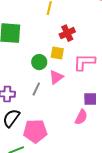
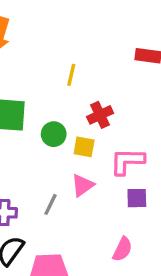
green circle: (39, 62) -> (54, 134), moved
purple square: (90, 99) -> (137, 198), moved

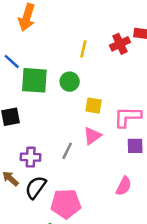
red cross: (100, 115) -> (120, 44), moved
green circle: (54, 134) -> (70, 82), moved

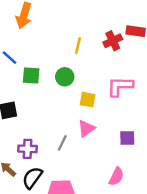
green square: (34, 80) -> (31, 76), size x0.7
pink L-shape: (127, 117) -> (120, 86), moved

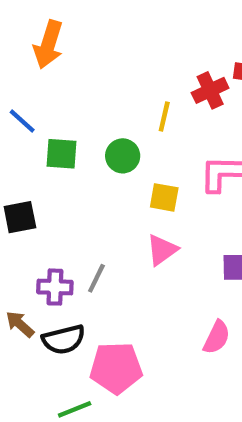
yellow line: (78, 46) -> (164, 117), moved
gray line: (62, 143) -> (96, 278), moved
black semicircle: (32, 178) -> (64, 339), turned -140

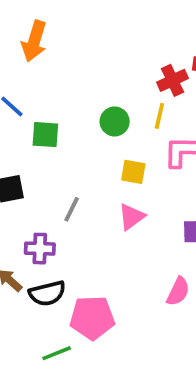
yellow line: (164, 117) -> (159, 116), moved
green circle: (123, 156) -> (115, 121), moved
gray line: (96, 278) -> (72, 209), moved

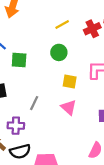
yellow line: (159, 116) -> (62, 24), moved, turned 48
pink triangle: (131, 217) -> (69, 107), turned -42

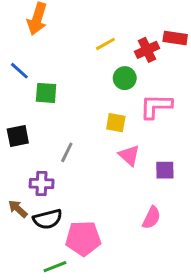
green circle: (59, 52) -> (125, 78), moved
pink triangle: (69, 107) -> (129, 155), moved

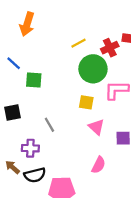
green circle: (125, 78) -> (93, 69), size x1.6
gray line: (67, 152) -> (49, 125), turned -56
pink semicircle: (151, 218) -> (99, 165), moved

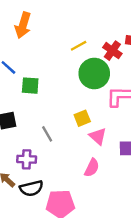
red cross: (110, 48) -> (112, 51), turned -30
yellow square: (86, 102) -> (82, 118), moved, turned -32
pink semicircle: (99, 165) -> (92, 168), moved

